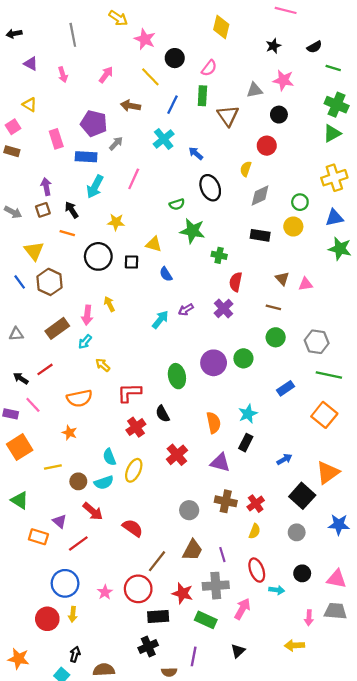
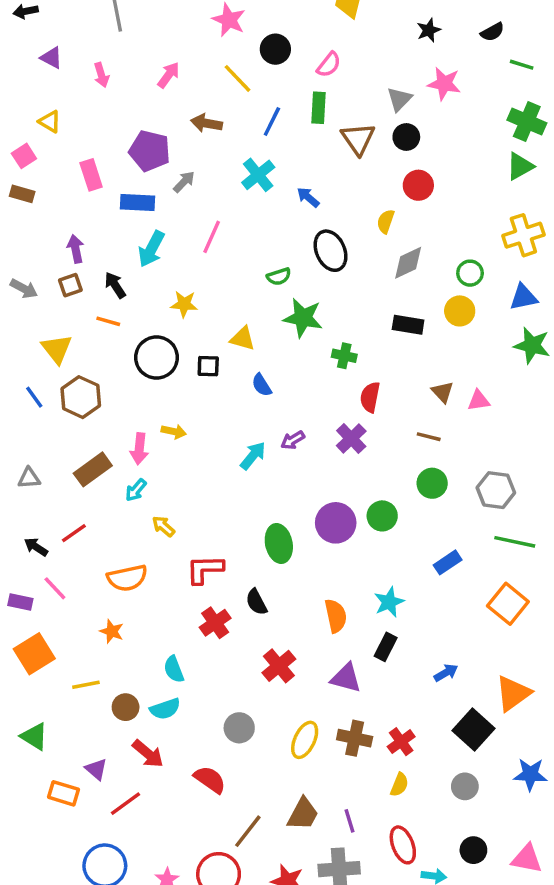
gray triangle: (255, 90) -> (399, 99), turned -35
black circle: (279, 115) -> (406, 137), moved
yellow arrow: (109, 304) -> (174, 432), turned 128
yellow ellipse: (134, 470) -> (305, 740), moved
gray circle: (189, 510) -> (239, 728), moved

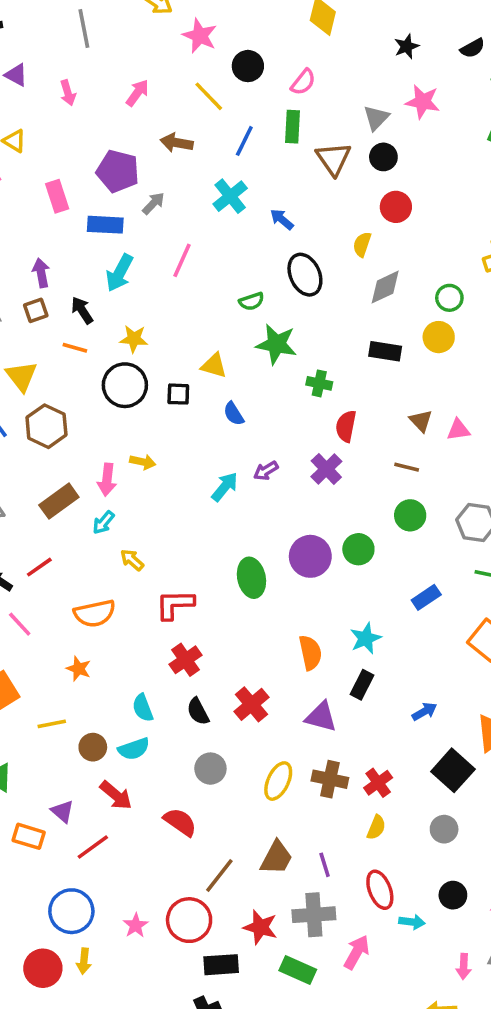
yellow star: (184, 304) -> (134, 339), moved
black semicircle: (256, 602) -> (198, 711), moved

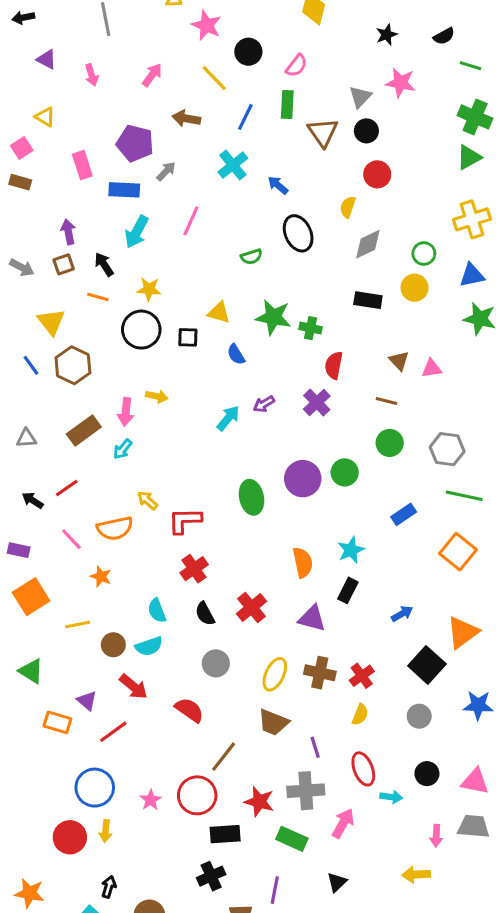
green star: (276, 344) -> (273, 317), moved
yellow arrow: (132, 560) -> (147, 500), moved
pink line: (20, 624) -> (71, 539), moved
brown trapezoid: (276, 858) -> (273, 722), moved, turned 84

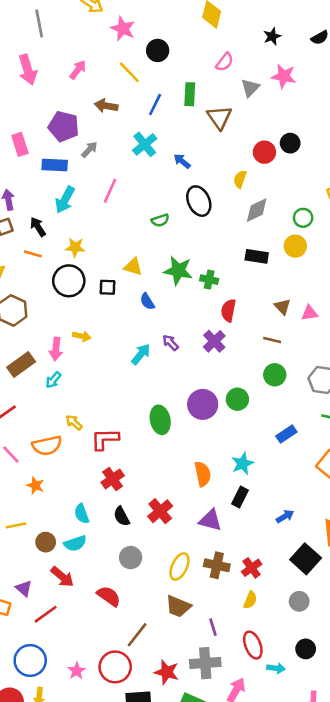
pink semicircle: (297, 66) -> (225, 62), moved
pink arrow: (92, 75) -> (28, 70), size x1.6
black circle: (366, 131) -> (290, 143), moved
purple arrow: (264, 404) -> (170, 343), turned 78

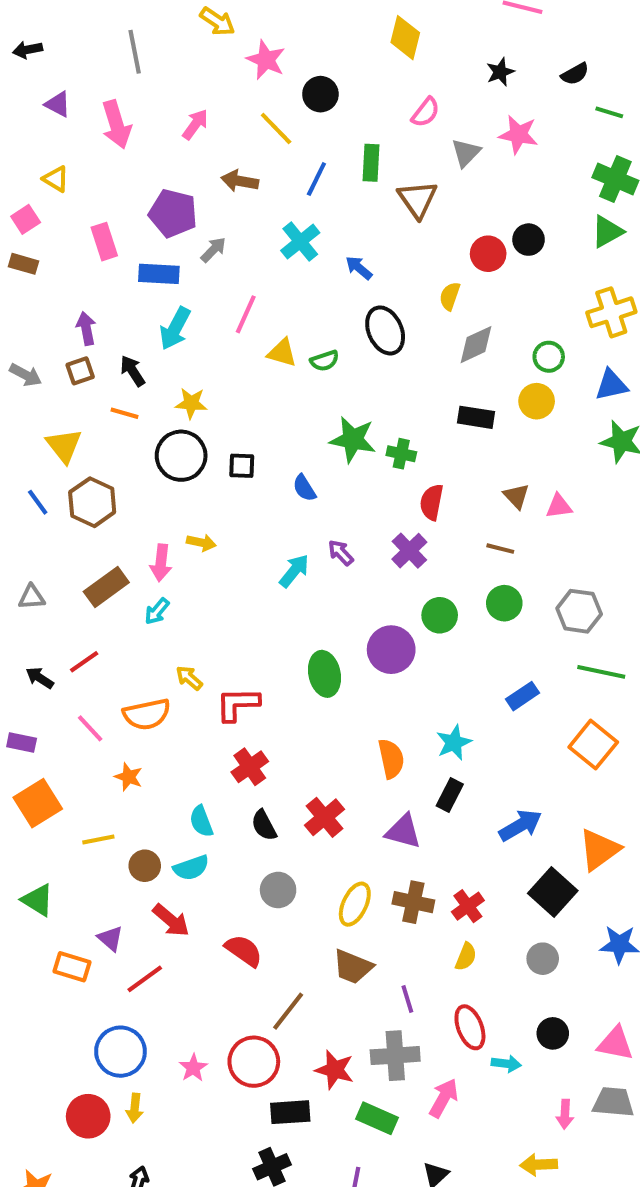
yellow triangle: (133, 267) -> (282, 353), moved
green circle: (237, 399) -> (440, 615), moved
blue arrow: (285, 516) -> (520, 825), size x1.5

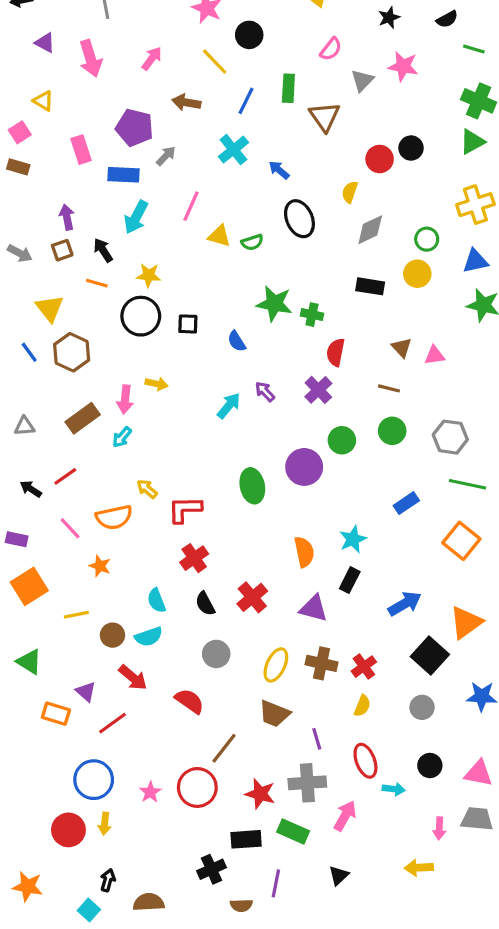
black rectangle: (290, 1112) -> (246, 839), moved

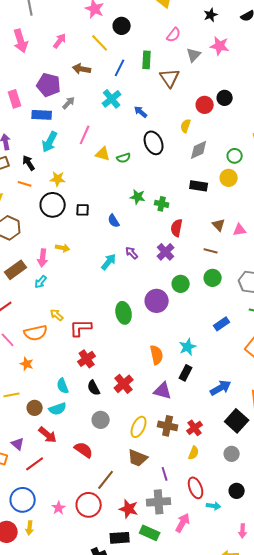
green star: (274, 304) -> (138, 197), size x0.7

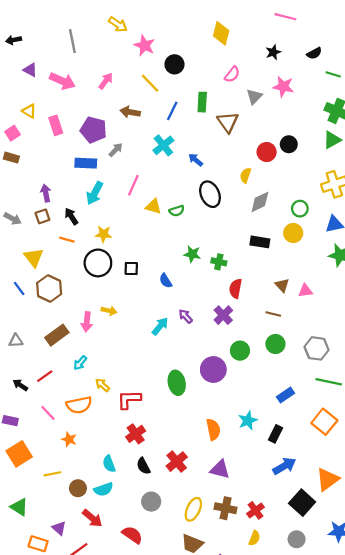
pink arrow: (21, 41) -> (62, 81), turned -50
pink rectangle: (15, 99) -> (56, 125), moved
cyan arrow: (41, 282) -> (80, 363), moved
black rectangle: (186, 373) -> (275, 434), moved

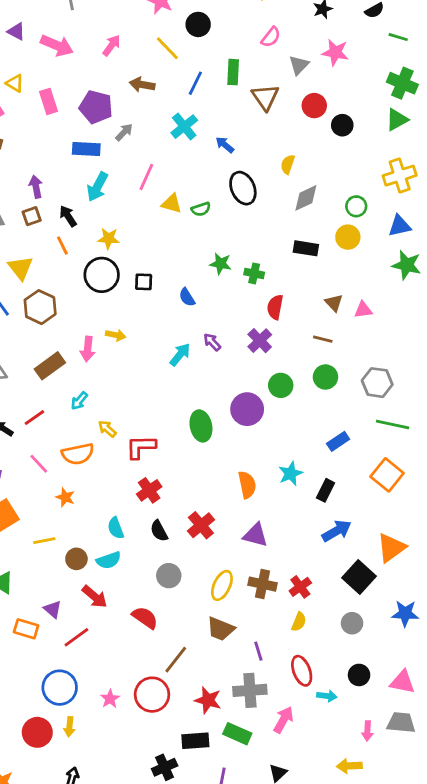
red circle: (267, 152) -> (314, 106), moved
orange line: (67, 240) -> (62, 245), turned 48

